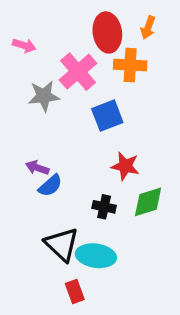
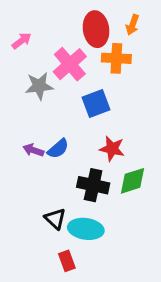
pink arrow: (24, 45) -> (22, 41), turned -54
blue semicircle: (50, 186) -> (58, 149), moved
black cross: (104, 207) -> (93, 185), size x1.5
black triangle: (62, 244) -> (55, 219), size x0.7

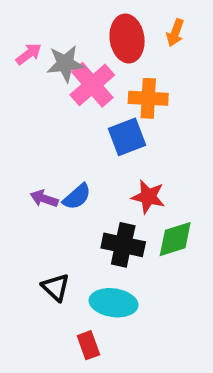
orange cross: (116, 58) -> (148, 98), moved
gray star: (39, 86) -> (65, 64), moved
black triangle: (55, 219) -> (56, 287), moved

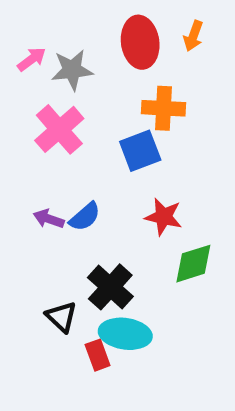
pink cross: (92, 85) -> (59, 129), moved
black cross: (123, 245) -> (110, 287), moved, turned 30
red rectangle: (88, 345) -> (98, 355), moved

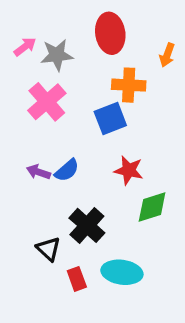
orange arrow: (193, 36) -> (167, 55), moved
cyan ellipse: (125, 334) -> (122, 272), moved

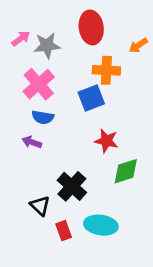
orange arrow: (167, 55) -> (138, 45), turned 36
blue semicircle: (67, 170) -> (43, 117), moved, turned 50

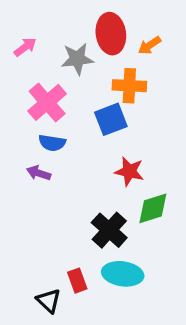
gray star: (47, 45) -> (77, 59), moved
orange arrow: (138, 45) -> (150, 45), moved
black cross: (72, 186) -> (109, 230), moved
black triangle: (40, 206) -> (49, 301), moved

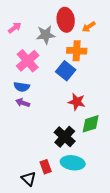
blue square: (111, 119) -> (66, 71), turned -30
blue semicircle: (52, 143) -> (22, 87), moved

